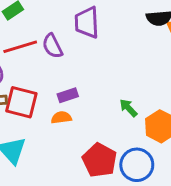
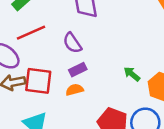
purple semicircle: (52, 46) -> (72, 43), moved

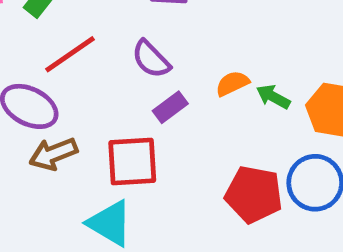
red square: (38, 81) -> (132, 162), moved
orange semicircle: (75, 90) -> (232, 83), moved

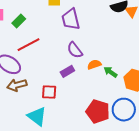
purple semicircle: (151, 59) -> (75, 50), moved
red square: (132, 162) -> (49, 92), size x0.7

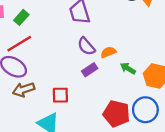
red line: (29, 45) -> (19, 44), moved
orange semicircle: (94, 64) -> (108, 52), moved
purple rectangle: (67, 71) -> (90, 70), moved

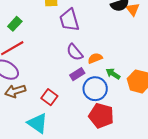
red square: (60, 95) -> (49, 97), turned 35
blue circle: (145, 110) -> (95, 89), moved

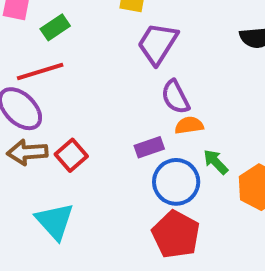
purple trapezoid: (69, 20) -> (158, 44), turned 35
purple semicircle: (75, 52) -> (175, 97), moved
red square: (49, 97) -> (71, 155), moved

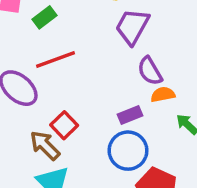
red line: (40, 71) -> (56, 59), moved
brown arrow: (27, 152) -> (45, 145), moved, turned 52
blue circle: (176, 182) -> (128, 151), moved

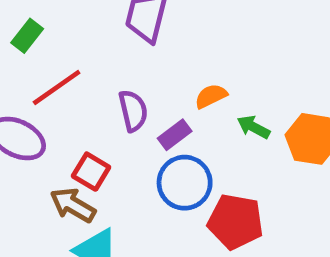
purple semicircle: (150, 71) -> (133, 111), moved, turned -148

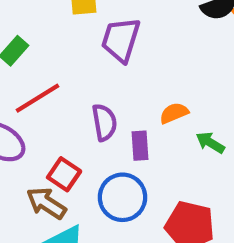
purple rectangle: (175, 135) -> (140, 146), turned -60
blue circle: (185, 183) -> (122, 197), moved

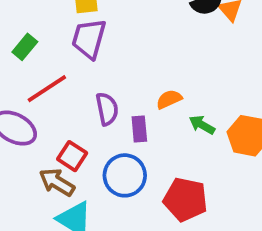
purple trapezoid: (121, 40) -> (89, 39), moved

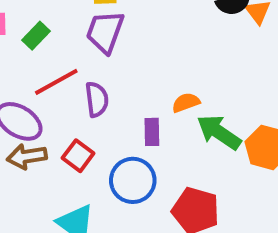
purple semicircle: (107, 109) -> (97, 99), moved
green arrow: (202, 125) -> (219, 132), size x1.6
brown arrow: (57, 182) -> (27, 157), moved, turned -45

